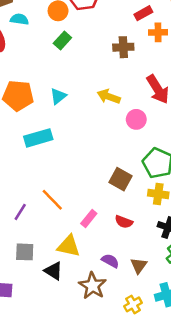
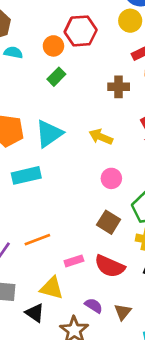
cyan triangle: (58, 96) -> (49, 134), size x1.6
pink circle: (136, 119) -> (111, 178), moved
orange line: (52, 200) -> (37, 240), turned -70
pink rectangle: (89, 219) -> (74, 261), turned 30
red semicircle: (124, 222) -> (110, 266), size x1.6

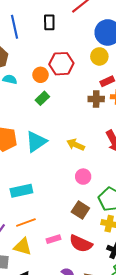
brown cross: (119, 87) -> (96, 99), moved
cyan rectangle: (26, 175) -> (21, 191), moved
yellow triangle: (52, 288) -> (23, 247), moved

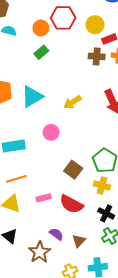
yellow circle: (99, 56) -> (95, 25), moved
yellow arrow: (76, 145) -> (72, 102), turned -60
pink circle: (83, 177) -> (51, 132), moved

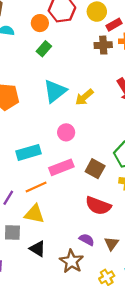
cyan triangle: (32, 96) -> (55, 91), moved
pink rectangle: (44, 198) -> (61, 167), moved, size x1.5

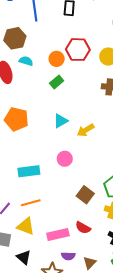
cyan triangle: (55, 91) -> (61, 121), size x0.7
pink rectangle: (61, 167) -> (58, 235), moved
red semicircle: (98, 206) -> (83, 228), size x0.7
purple semicircle: (87, 240) -> (68, 256), turned 144

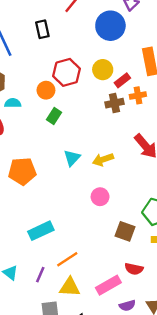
yellow arrow: (86, 130) -> (103, 160), turned 30
pink circle: (65, 159) -> (100, 197), moved
cyan rectangle: (29, 171) -> (41, 231), moved

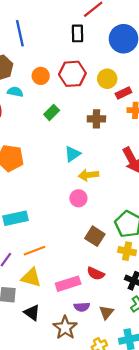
black rectangle: (42, 29) -> (77, 33), moved
orange circle: (46, 90) -> (41, 76), moved
brown cross: (114, 103) -> (96, 119), moved
cyan triangle: (72, 158) -> (72, 154), moved
yellow arrow: (103, 160) -> (88, 175), moved

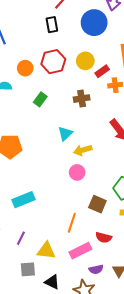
orange line: (34, 251) -> (72, 223), moved, turned -42

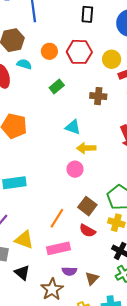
cyan triangle: (65, 134) -> (73, 127), turned 49
red semicircle: (104, 237) -> (87, 231), moved

